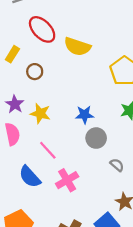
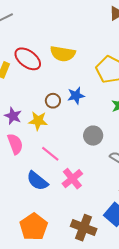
red ellipse: (42, 29) -> (28, 59), moved
brown circle: (35, 72) -> (53, 101), moved
blue star: (84, 115) -> (76, 96), moved

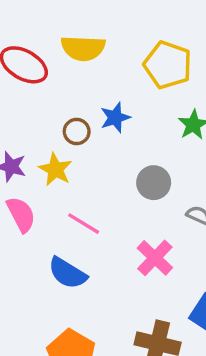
yellow star: (38, 121) -> (55, 169), turned 30
pink cross: (72, 179) -> (155, 258), moved

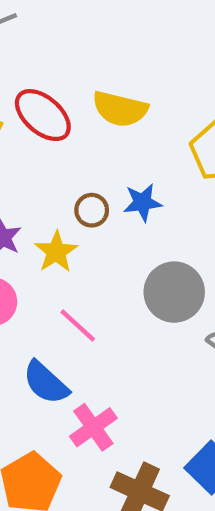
gray circle: (154, 183) -> (174, 292), size x1.4
pink cross: (155, 258) -> (93, 427), moved

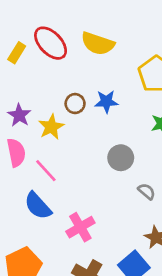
gray circle: (174, 292) -> (121, 158), size x0.7
pink line: (78, 325) -> (46, 171), moved
pink cross: (93, 427) -> (80, 227), moved

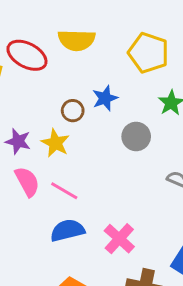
gray circle: (121, 158) -> (136, 136), moved
blue semicircle: (38, 206) -> (67, 230), turned 136

